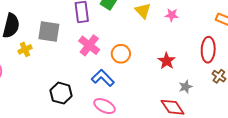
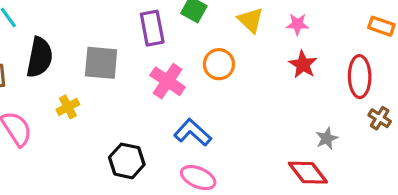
yellow cross: (25, 49) -> (68, 107), moved
orange circle: (121, 54) -> (219, 64), moved
red star: (167, 61) -> (303, 65), moved

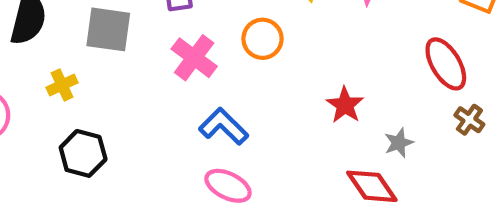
red star: (303, 65) -> (345, 105), moved
red ellipse: (360, 77) -> (446, 64), turned -33
black hexagon: (127, 161) -> (83, 153), moved

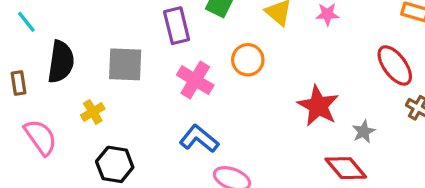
red star: (345, 105) -> (318, 106), size x1.4
blue L-shape: (224, 126) -> (199, 139), moved

